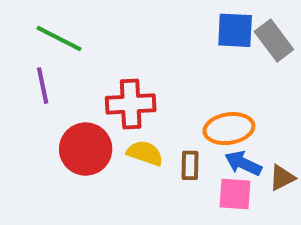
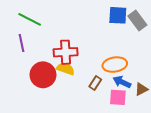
yellow semicircle: (145, 153) -> (66, 69), moved
brown rectangle: (190, 165) -> (95, 83), turned 32

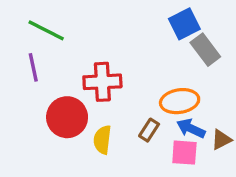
blue square: (118, 15) -> (184, 24), turned -30
gray rectangle: (137, 20) -> (205, 50), moved
yellow semicircle: (66, 69) -> (102, 140), moved, turned -102

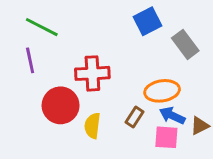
blue square: (184, 24) -> (148, 21), moved

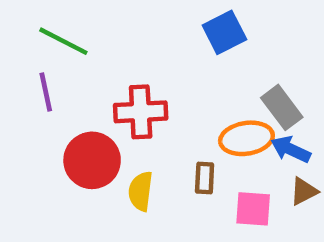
gray rectangle: (185, 44) -> (282, 107), moved
blue arrow: (172, 116) -> (291, 149), moved
brown rectangle: (134, 117) -> (205, 178), turned -30

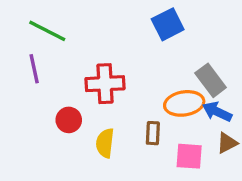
red circle: (92, 160) -> (69, 120), size x0.6

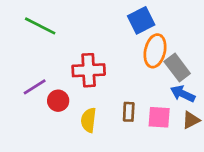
purple line: (34, 69) -> (35, 87), moved, turned 70
orange ellipse: (184, 103) -> (155, 51), moved, turned -68
pink square: (189, 156) -> (159, 117), moved

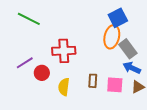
blue square: (141, 20) -> (118, 18), moved

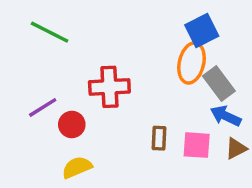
yellow semicircle: (64, 87) -> (77, 167), moved, turned 60

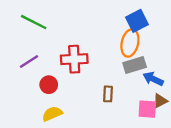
gray rectangle: (219, 83) -> (135, 65), moved, turned -70
purple line: (43, 107) -> (29, 61), moved
pink square: (197, 145) -> (147, 109), moved

